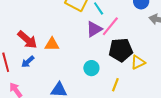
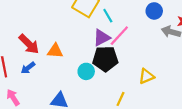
black pentagon: (121, 50) -> (105, 59), moved
cyan circle: (91, 68) -> (86, 71), moved

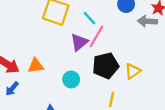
cyan line: (108, 16) -> (90, 18), moved
black pentagon: (105, 59) -> (106, 66), moved

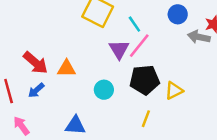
purple triangle: (79, 42) -> (119, 49), turned -30

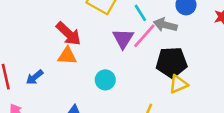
gray arrow: (199, 37) -> (165, 25), moved
red arrow: (35, 63) -> (68, 34), moved
black pentagon: (145, 80) -> (172, 62), moved

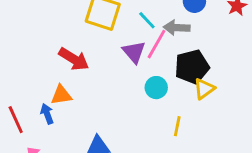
orange triangle: (67, 56) -> (61, 95), moved
blue arrow: (35, 77) -> (47, 114), turned 120
cyan circle: (105, 80) -> (156, 88), moved

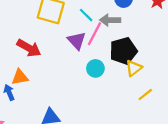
yellow line: (177, 126) -> (145, 94), moved, turned 42

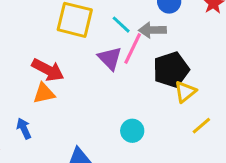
cyan circle: (95, 68) -> (132, 131), moved
orange triangle: (20, 77) -> (44, 93), moved

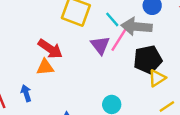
gray arrow: (152, 30) -> (136, 27), size x1.4

